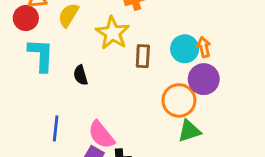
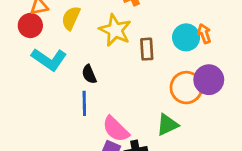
cyan L-shape: (41, 55) -> (49, 59), turned 128
purple circle: (204, 79) -> (209, 80), moved
blue line: (56, 128) -> (84, 103), moved
green triangle: (189, 131) -> (167, 125), moved

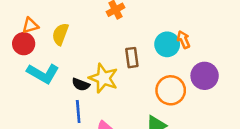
yellow star: (115, 30) -> (103, 78), moved
black semicircle: (89, 74) -> (81, 84), turned -42
purple circle: (209, 80) -> (205, 76), moved

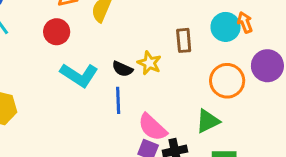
red circle: (24, 44) -> (57, 32), moved
cyan L-shape: (43, 73) -> (79, 75), moved
yellow star: (103, 78) -> (149, 63), size x0.7

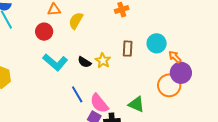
orange arrow: (245, 22) -> (175, 57), moved, turned -32
orange circle: (227, 81) -> (169, 85), moved
blue line: (118, 100) -> (77, 94), moved, turned -36
green triangle: (208, 121) -> (136, 104), turned 42

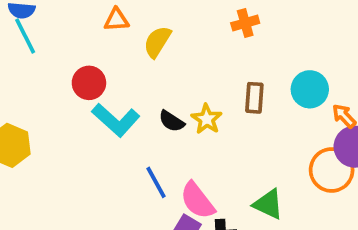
red circle: (44, 32) -> (89, 83), moved

